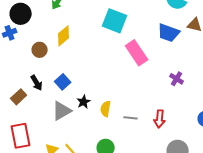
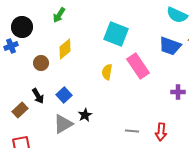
purple cross: (177, 79) -> (178, 92), turned -32
yellow semicircle: (106, 109) -> (107, 72), moved

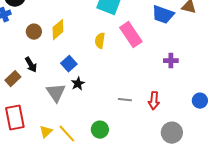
yellow diamond: (65, 49) -> (58, 30), moved
blue square: (64, 95) -> (69, 64), moved
gray triangle: (63, 124) -> (56, 93), turned -35

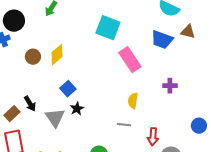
yellow semicircle: (100, 41) -> (133, 101), moved
black arrow: (31, 65) -> (30, 104), moved
brown rectangle: (13, 79) -> (12, 114), moved
red arrow: (154, 101) -> (153, 137), moved

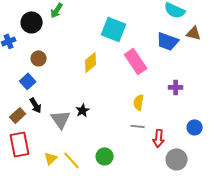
black circle: (14, 21) -> (32, 22), moved
yellow diamond: (57, 55) -> (91, 62), moved
blue square: (68, 89) -> (28, 81), moved
gray line: (124, 125) -> (138, 126), moved
blue circle: (199, 126) -> (195, 127), moved

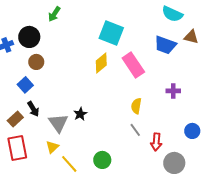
black circle: (32, 22) -> (29, 37), moved
yellow diamond: (91, 62) -> (101, 63), moved
gray line: (138, 126) -> (135, 130), turned 48
yellow triangle: (51, 158) -> (52, 147), moved

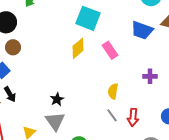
pink rectangle: (133, 65) -> (110, 50), size x0.7
gray triangle: (58, 123) -> (55, 121), moved
red arrow: (156, 142) -> (133, 117), moved

